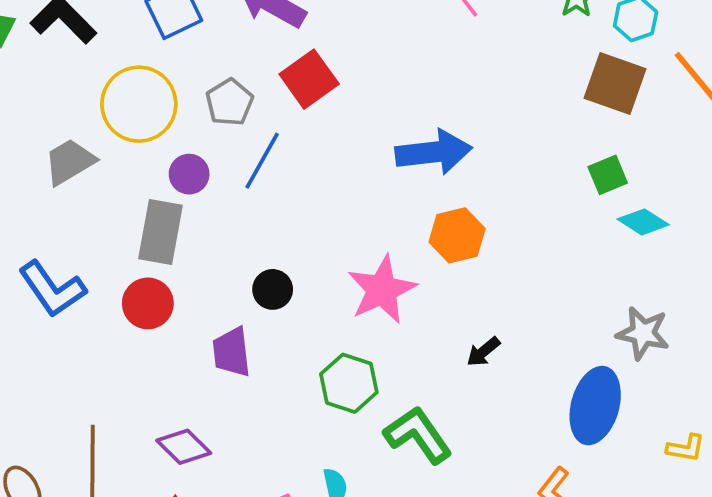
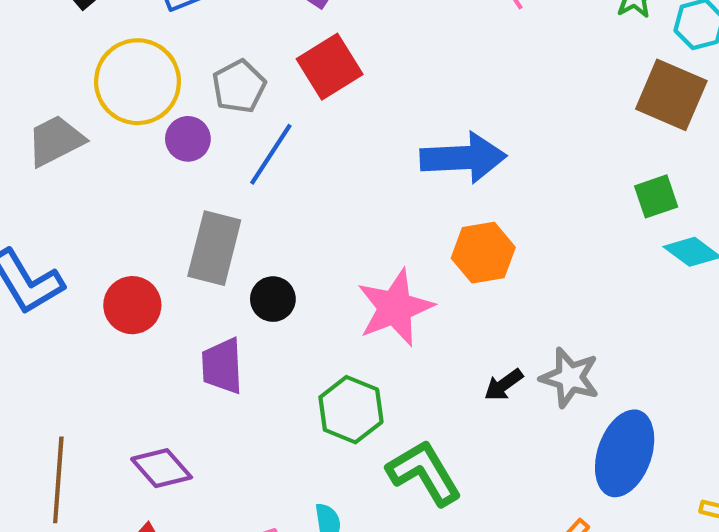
purple circle: (189, 174) -> (188, 139), moved
gray rectangle: (161, 232) -> (214, 248), moved
gray star: (643, 333) -> (570, 378), moved

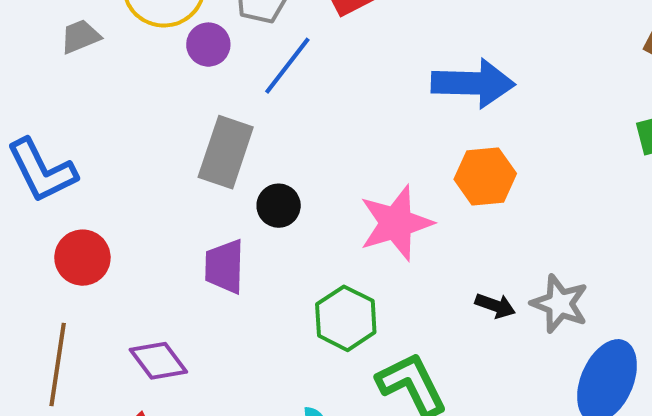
gray trapezoid: (56, 141) -> (80, 36), size x0.7
red circle: (132, 305) -> (82, 258), moved
black arrow: (504, 385) -> (495, 306), turned -129

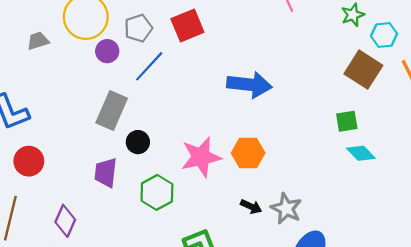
orange hexagon: (485, 176) -> (248, 153), moved
green hexagon: (346, 318) -> (157, 192), moved
purple diamond: (158, 361) -> (65, 221), turned 56

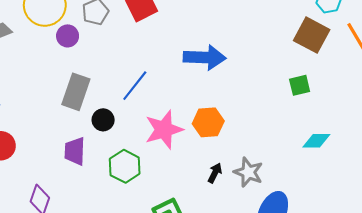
blue line: (149, 66) -> (135, 86), moved
cyan diamond: (361, 153) -> (316, 141), moved, turned -40
black arrow: (251, 207) -> (215, 173), turned -84

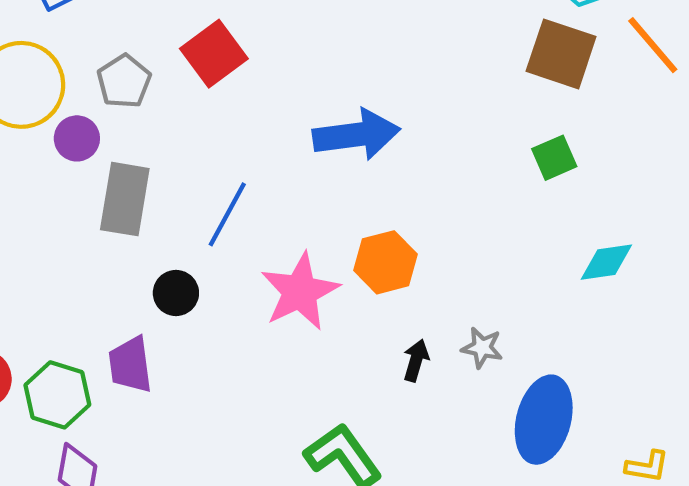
gray rectangle: (76, 92) -> (125, 199), moved
green hexagon: (125, 166) -> (57, 395), moved
gray star: (248, 172) -> (482, 348), size x0.7

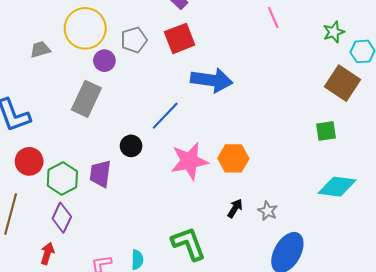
blue arrow: (356, 135) -> (212, 80), moved
gray rectangle: (125, 199) -> (86, 99), moved
cyan diamond: (606, 262) -> (337, 187), size x1.4

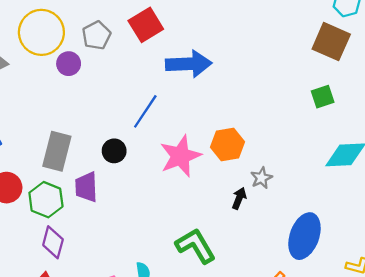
gray rectangle: (86, 99) -> (57, 151), moved
gray star: (268, 211) -> (261, 178), moved, turned 30

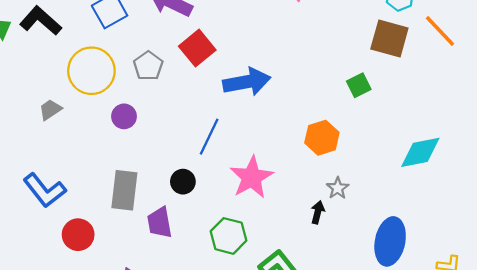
purple circle: (69, 64) -> (124, 116), moved
green square: (323, 97) -> (359, 85), moved
orange hexagon: (227, 144) -> (322, 138), moved
green hexagon: (46, 200) -> (228, 236), moved

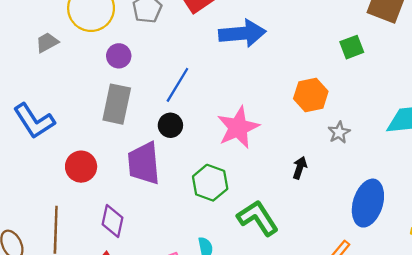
blue line: (209, 137) -> (177, 85), moved
gray star: (338, 188) -> (339, 132), moved
gray rectangle: (124, 190) -> (117, 104), moved
purple trapezoid: (160, 223) -> (144, 163), size x1.4
red circle: (78, 235) -> (81, 167), moved

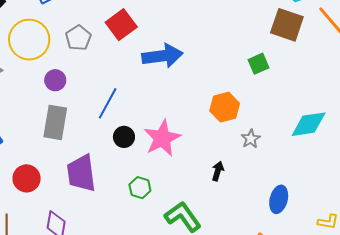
black circle: (170, 125) -> (124, 137), moved
green hexagon: (210, 183) -> (140, 188), size x0.7
blue ellipse: (368, 203) -> (279, 199), size x0.7

